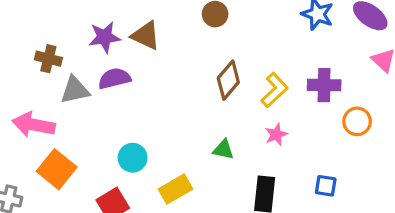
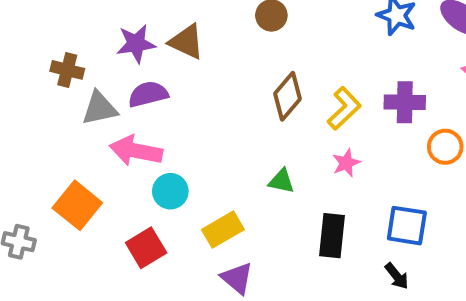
pink arrow: (34, 125) -> (136, 151), moved
blue square: (326, 186) -> (407, 226), size x1.5

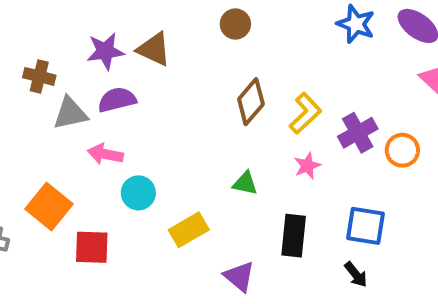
purple cross: (405, 102) -> (358, 133), moved, turned -30
pink arrow: (136, 151) -> (105, 154), size x0.7
red square: (146, 248) -> (92, 247), moved, turned 33
purple triangle: (237, 278) -> (239, 276), moved

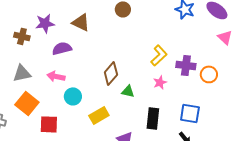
purple star: (105, 51) -> (45, 23), moved
brown diamond: (251, 102) -> (111, 73), moved
gray triangle: (70, 113) -> (22, 73), moved
purple cross: (358, 133) -> (186, 65), turned 36

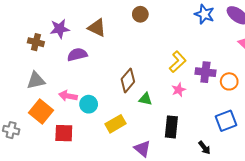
pink arrow: (56, 76) -> (68, 96), moved
blue square: (190, 113) -> (226, 121), moved, turned -30

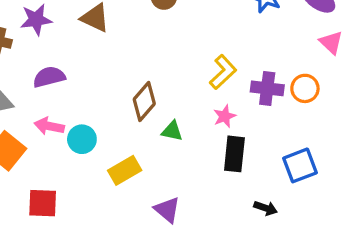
purple semicircle: (77, 55) -> (49, 77), moved
orange circle: (229, 81) -> (305, 88), moved
black rectangle: (171, 127) -> (234, 154), moved
red square: (64, 133) -> (43, 203), moved
black arrow: (204, 148) -> (266, 208), turned -32

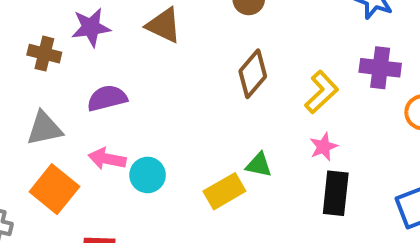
purple cross: (267, 88) -> (380, 68), moved
brown diamond: (144, 102) -> (253, 74), moved
yellow rectangle: (125, 170) -> (224, 191), moved

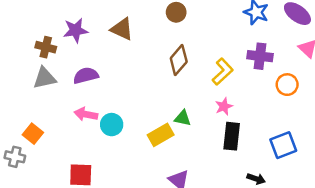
gray triangle: (44, 128) -> (45, 78), moved
orange square: (54, 189) -> (33, 134), moved, size x0.7

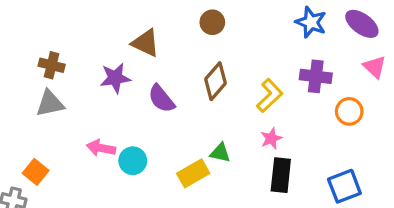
purple star: (75, 30) -> (115, 78), moved
purple semicircle: (86, 76) -> (161, 99), moved, turned -115

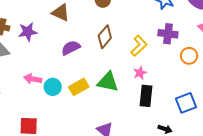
purple star: (115, 78) -> (28, 32), moved
purple semicircle: (161, 99) -> (71, 48), turned 102
green triangle: (220, 153) -> (108, 82), size x1.6
yellow rectangle: (193, 173) -> (79, 87), moved

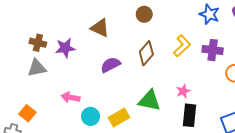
yellow L-shape: (139, 46) -> (182, 46), moved
cyan circle: (53, 87) -> (91, 116), moved
yellow rectangle: (79, 87) -> (119, 117), moved

